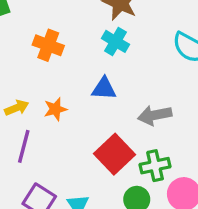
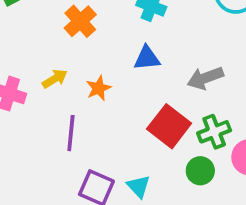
orange cross: (48, 45) -> (80, 21), turned 36
yellow arrow: (17, 108) -> (55, 79), moved

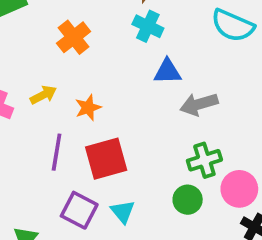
blue triangle: (147, 58) -> (167, 71), moved
red square: (169, 126) -> (106, 159), moved, turned 33

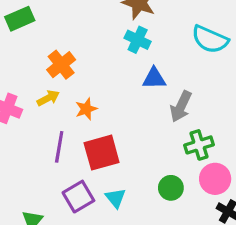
orange cross: (74, 37) -> (61, 65), moved
gray arrow: (199, 104) -> (181, 106), turned -48
green cross: (204, 160) -> (199, 145), moved
purple square: (79, 210) -> (78, 197), turned 32

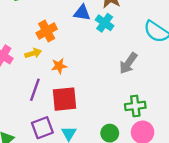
blue triangle: (154, 78) -> (82, 13), moved
gray arrow: (181, 106) -> (128, 63), moved

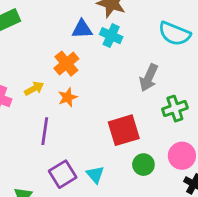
orange cross: (47, 31) -> (66, 64), moved
red square: (65, 99) -> (124, 130), moved
green cross: (135, 106) -> (175, 109), moved

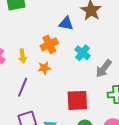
cyan cross: (111, 36) -> (82, 53), moved
yellow arrow: (34, 89) -> (23, 56), turned 96

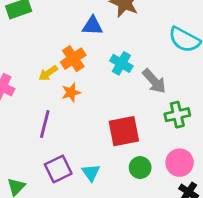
yellow arrow: (23, 56) -> (48, 73), moved, turned 72
gray arrow: (104, 69) -> (154, 81), turned -72

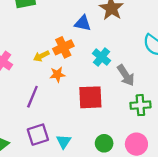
red square: (124, 131) -> (90, 97), moved

